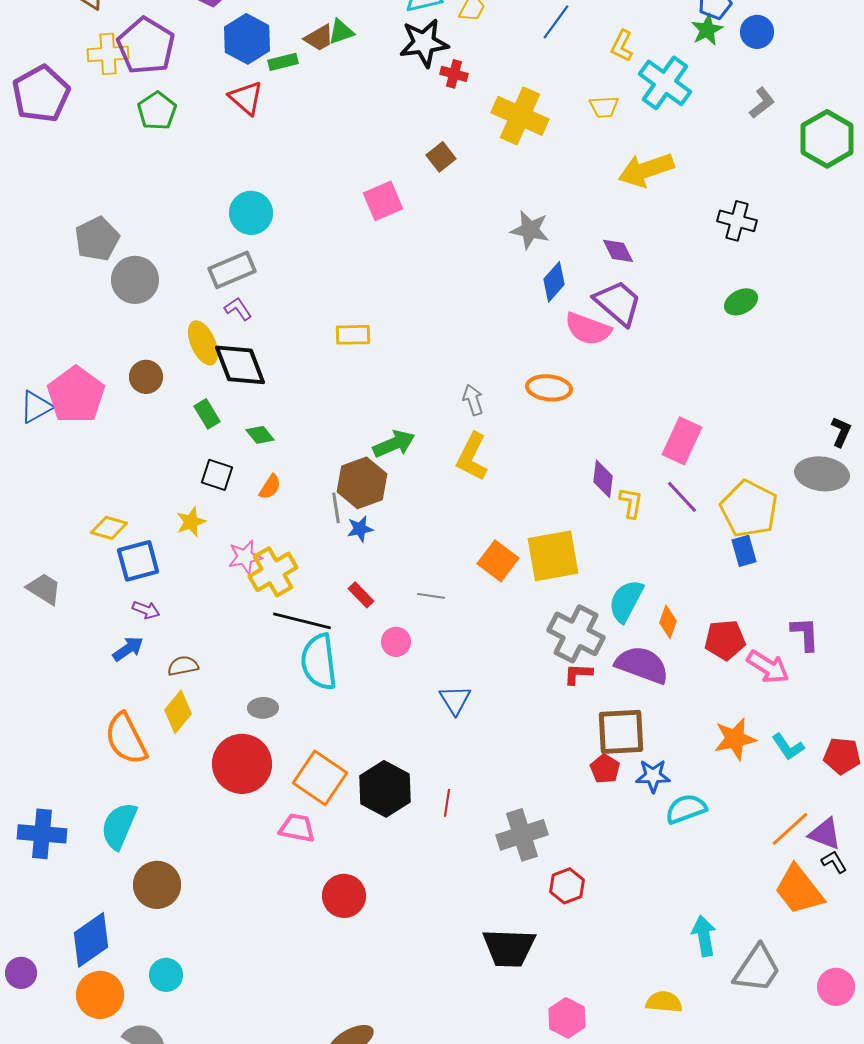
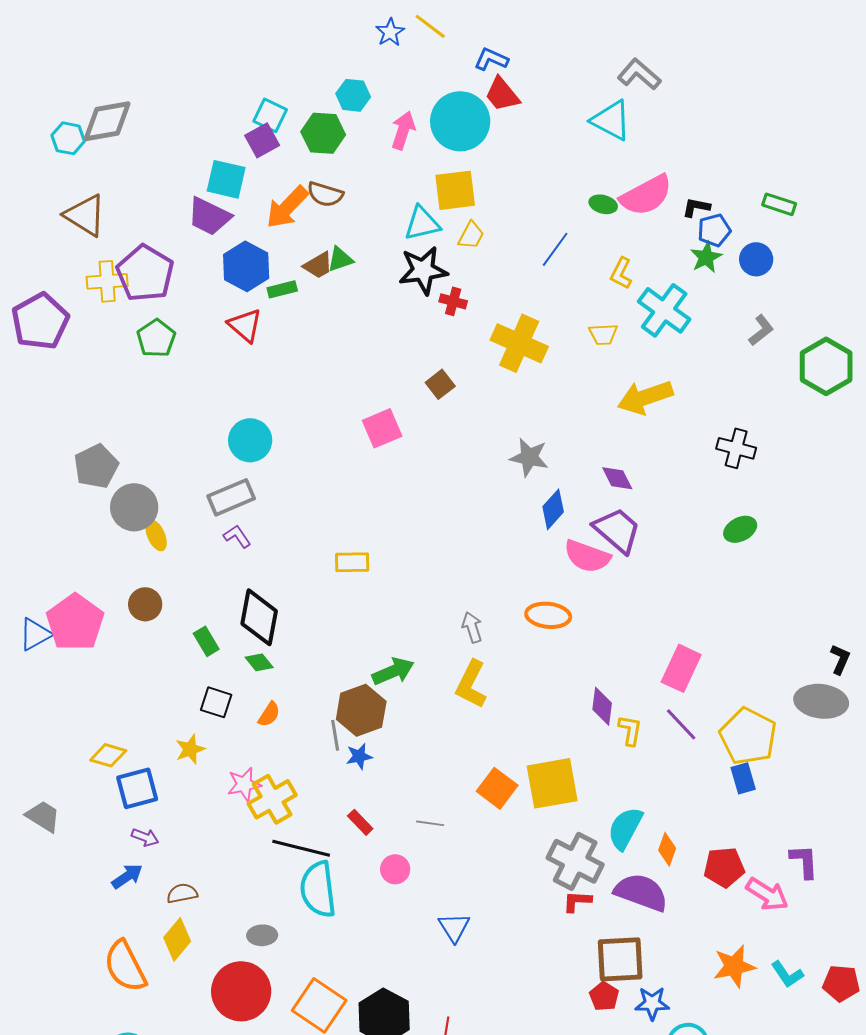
yellow ellipse: (203, 343) -> (156, 535), moved, size x0.7
black diamond: (240, 365) -> (259, 617), moved, turned 32

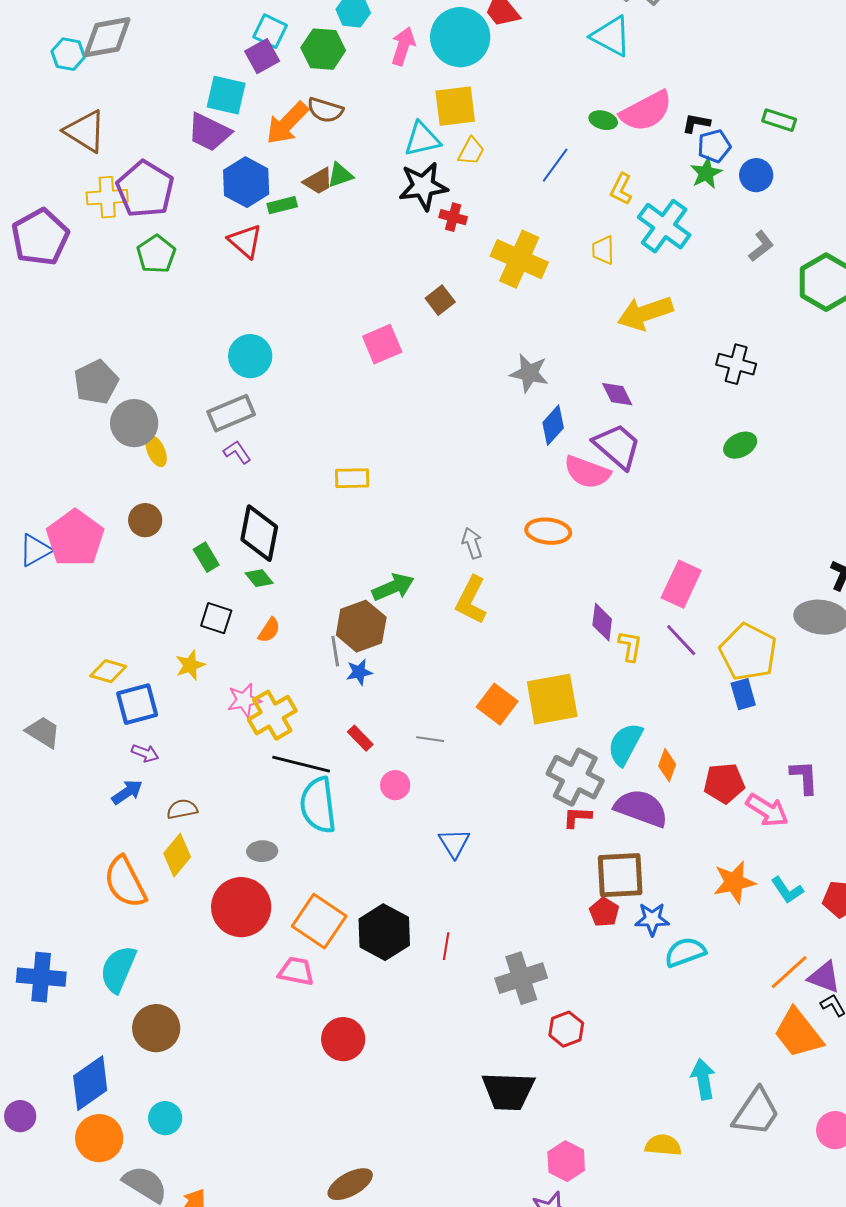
yellow trapezoid: (603, 334) -> (603, 250), turned 92

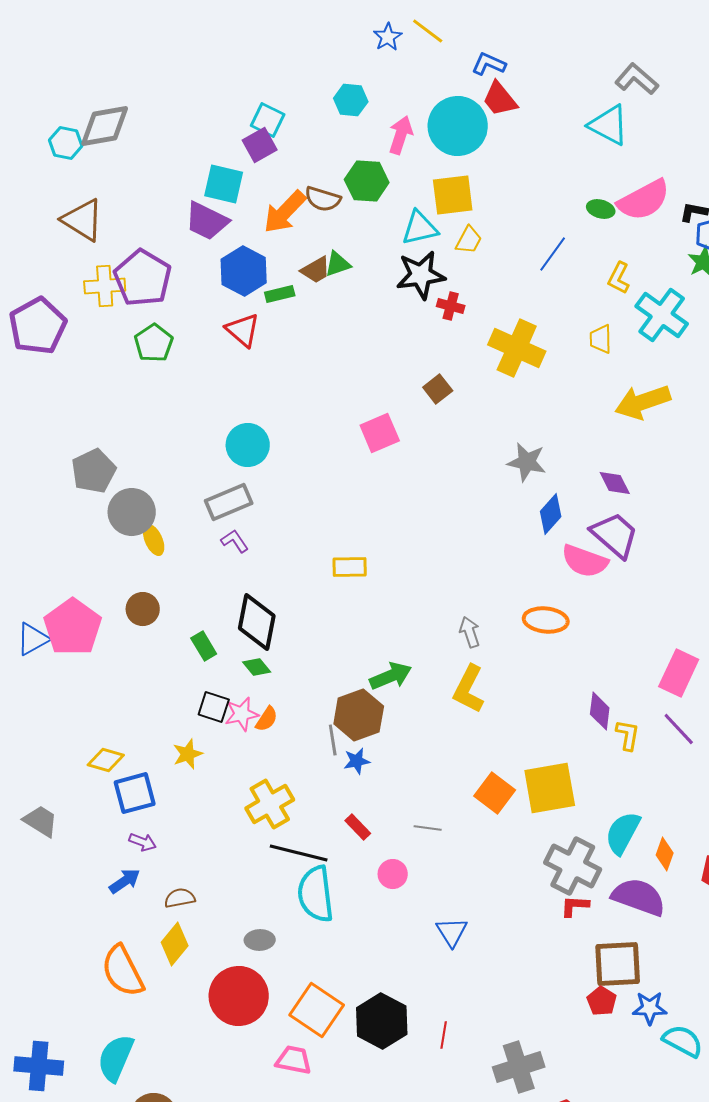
green hexagon: (323, 49) -> (367, 181), moved
pink star: (244, 700) -> (242, 714), moved
cyan semicircle: (685, 952) -> (683, 1041), turned 48

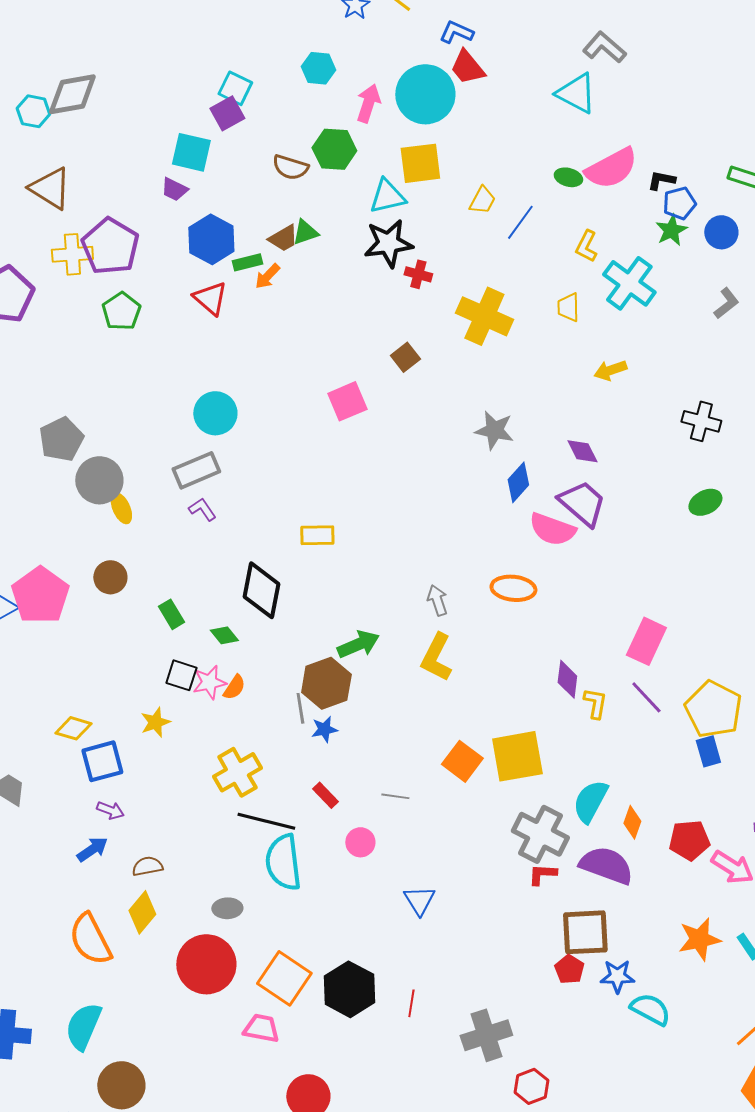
orange arrow: (285, 212) -> (267, 276), moved, size x0.6
purple trapezoid: (207, 221) -> (174, 189), size x0.6
yellow trapezoid: (469, 240) -> (482, 200), moved
yellow arrow: (643, 402) -> (610, 370), size x0.6
black diamond: (257, 622) -> (261, 590), moved

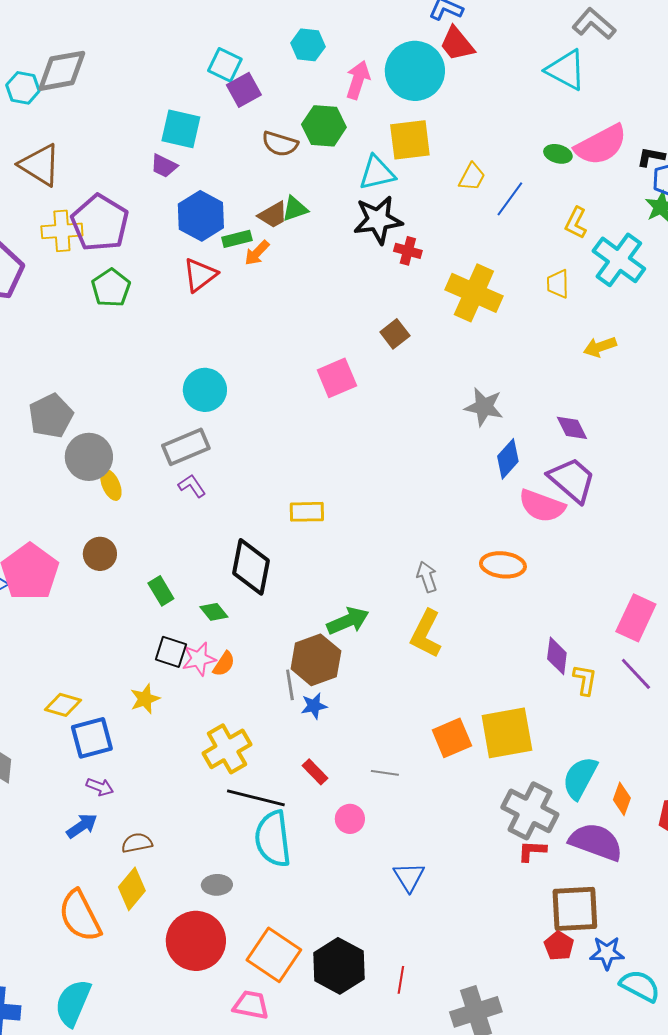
purple square: (227, 113) -> (244, 90), moved
red triangle: (210, 298) -> (200, 275), turned 42
orange square: (462, 761) -> (452, 738), turned 30

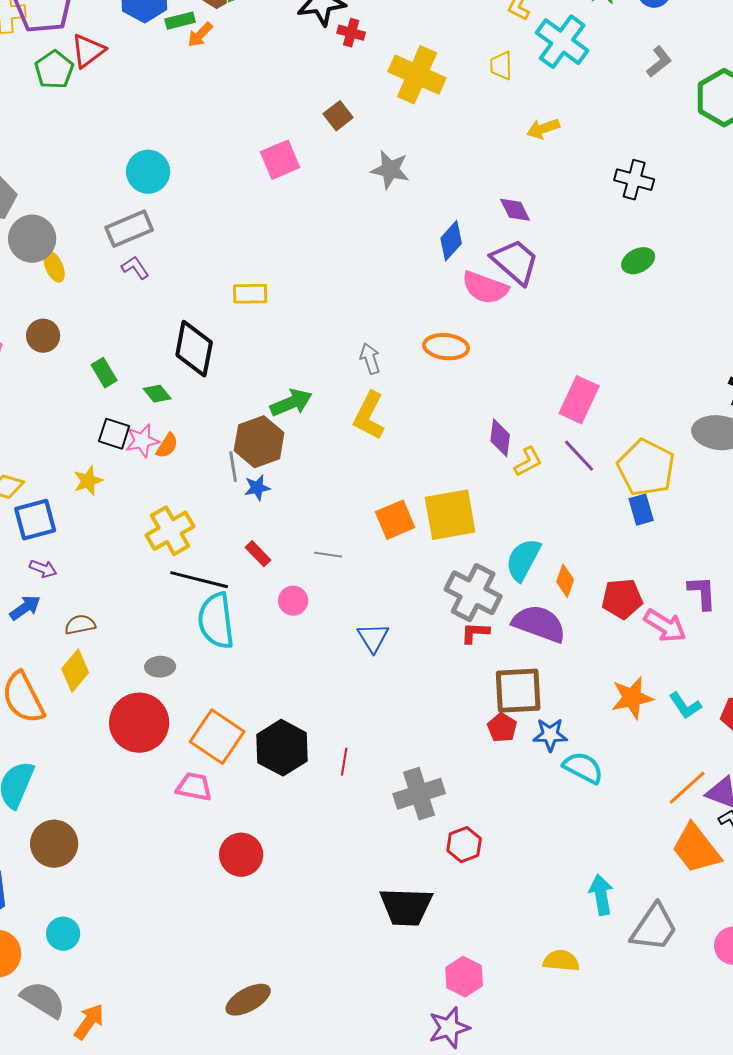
red triangle: (200, 275) -> (88, 51), moved
gray star: (484, 407) -> (390, 170), moved
yellow L-shape: (585, 680) -> (528, 462), turned 52
blue triangle: (409, 877) -> (373, 638), moved

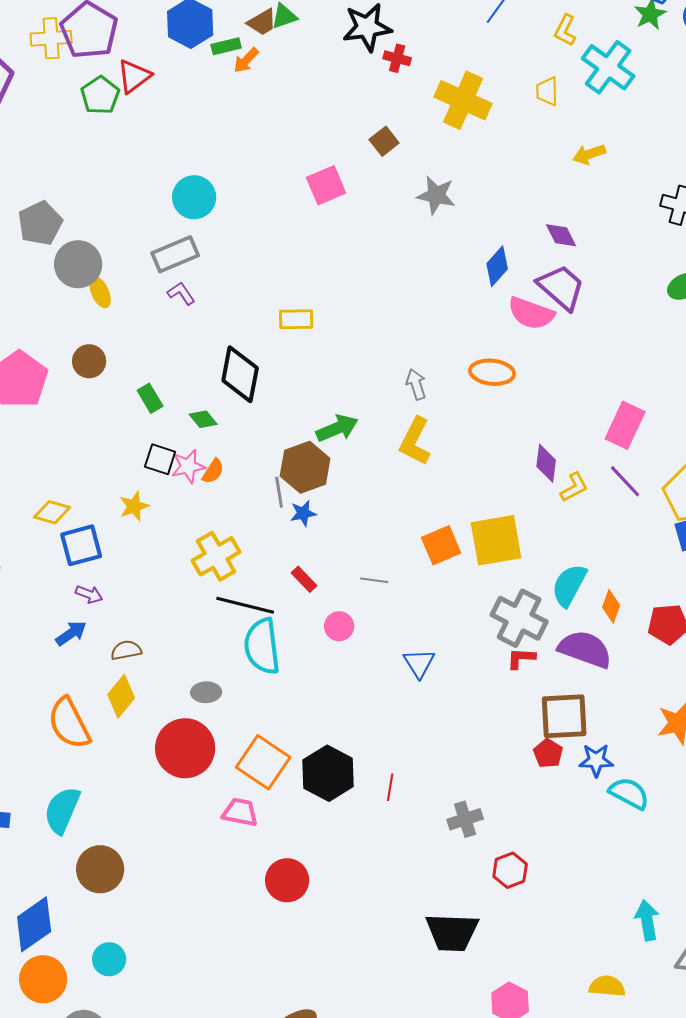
gray cross: (419, 794) -> (465, 819), size x0.7

